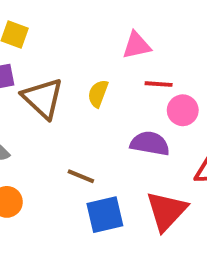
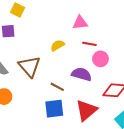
yellow semicircle: (98, 94) -> (57, 45), turned 32
brown triangle: (43, 98) -> (29, 66), moved
brown line: (81, 176) -> (57, 87), moved

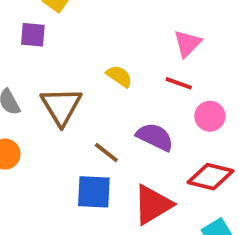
pink triangle: (80, 23) -> (187, 43), moved, turned -49
yellow semicircle: (57, 45) -> (119, 76), turned 56
pink circle: (100, 59) -> (210, 116), moved

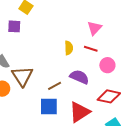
yellow semicircle: (119, 76) -> (69, 48), moved, turned 56
brown triangle: (61, 106) -> (22, 76), moved
brown line: (106, 152) -> (55, 86), turned -64

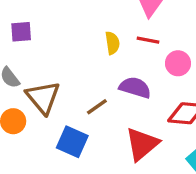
purple square: (14, 26) -> (21, 32), moved
blue square: (49, 107) -> (72, 142), moved, turned 30

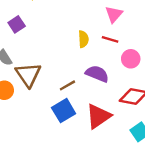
purple square: (21, 32) -> (17, 24), turned -35
blue square: (72, 142) -> (64, 111), moved, turned 30

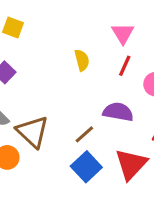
yellow semicircle: (83, 39) -> (82, 60), moved
red line: (110, 39) -> (125, 66), turned -70

